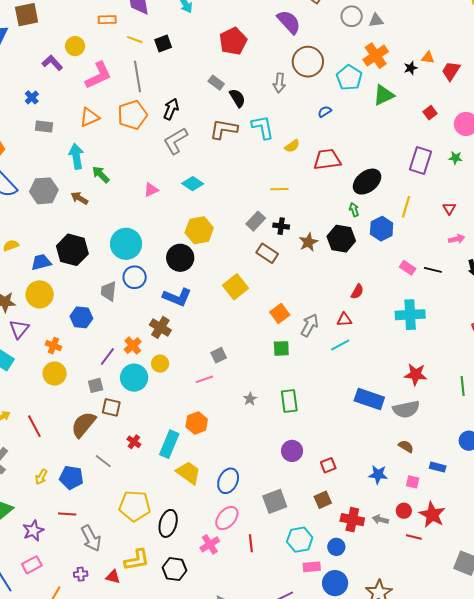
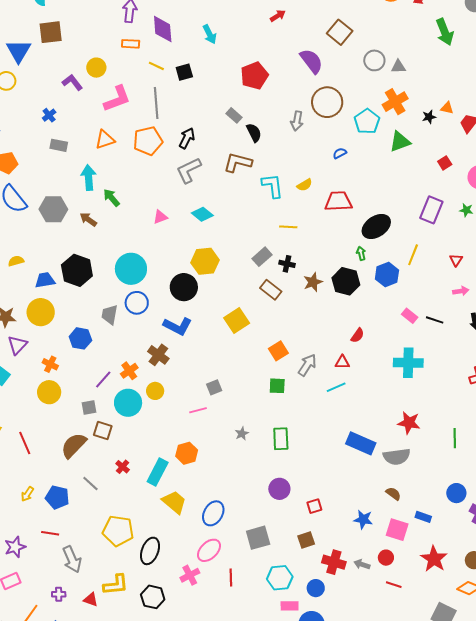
cyan L-shape: (263, 127) -> (273, 186), moved
pink square: (413, 482) -> (397, 530), size x1.6
red star: (432, 515) -> (434, 559), moved

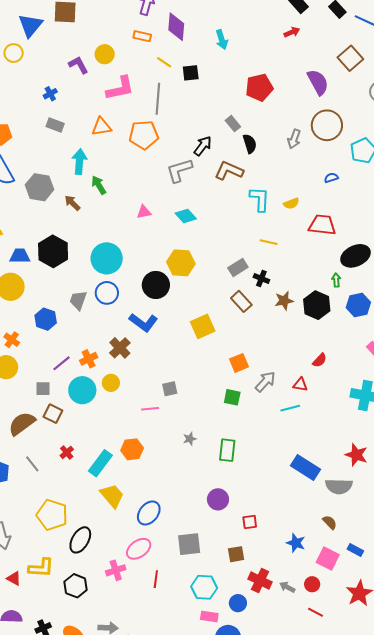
black arrow: (187, 138) -> (203, 146), moved

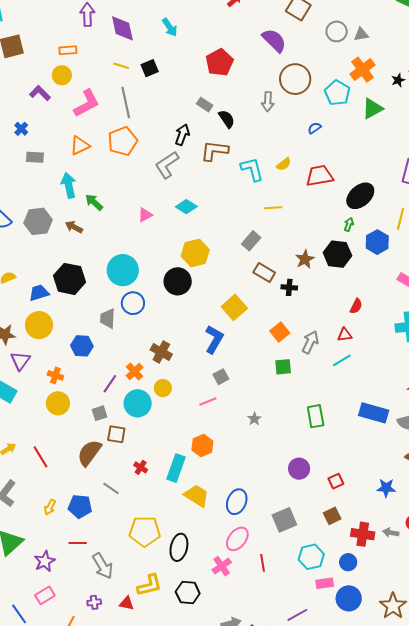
orange rectangle: (142, 36) -> (68, 50), moved
black cross: (261, 279) -> (289, 287), moved
green arrow: (336, 280) -> (349, 224), turned 40
blue L-shape: (143, 322) -> (214, 339), moved, turned -80
green rectangle: (227, 450) -> (316, 416), moved

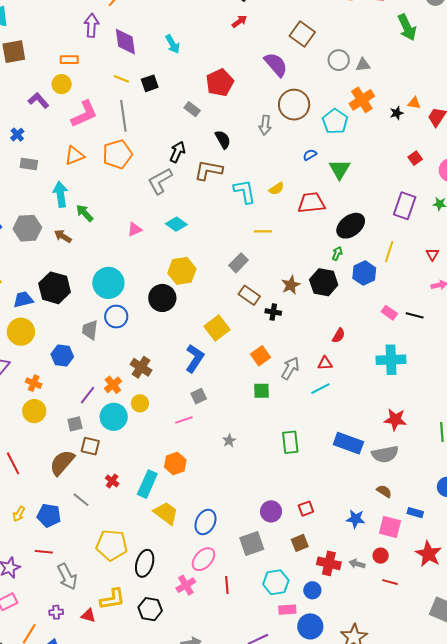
gray rectangle: (205, 105) -> (192, 109), moved
green triangle: (372, 109) -> (340, 169), moved, turned -35
purple circle: (299, 469) -> (271, 511), moved

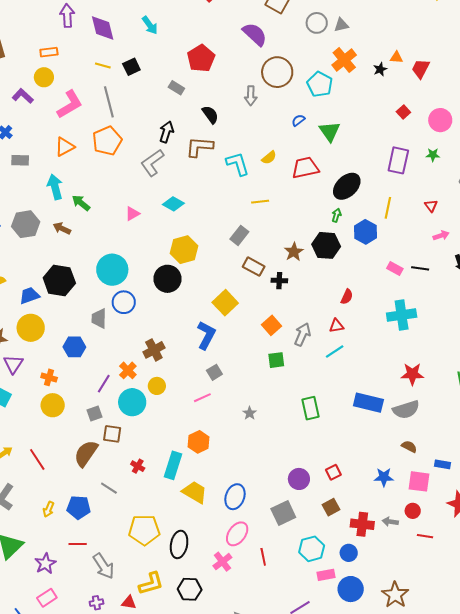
brown cross: (141, 367) -> (154, 350), turned 35

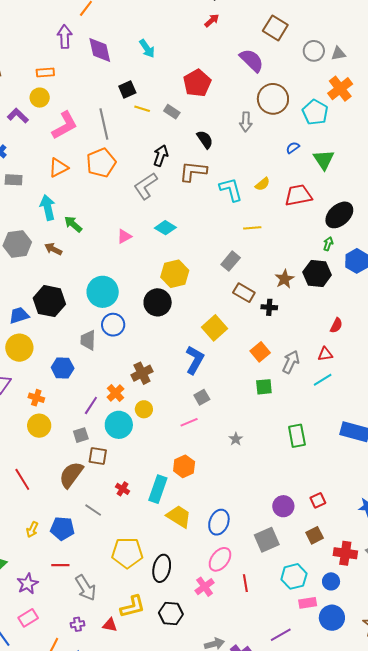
yellow line: (103, 65) -> (142, 109), moved

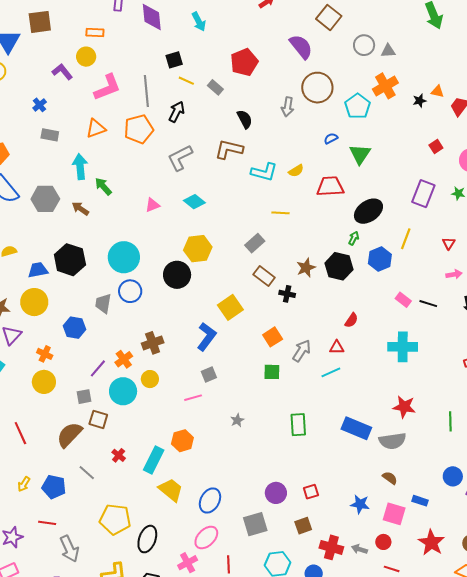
black arrow: (161, 156) -> (177, 112), moved
cyan L-shape: (231, 189) -> (264, 172), turned 112

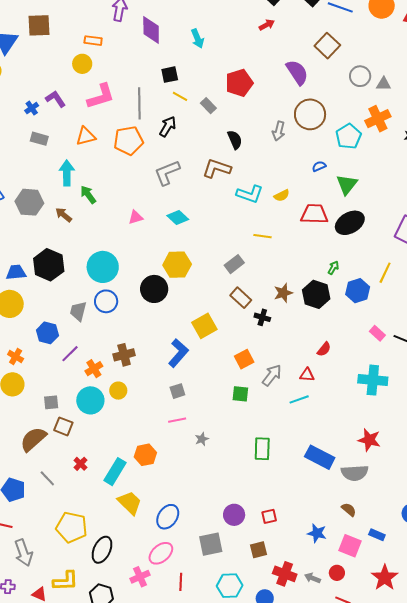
purple L-shape: (62, 72) -> (55, 99), moved
black ellipse: (368, 211) -> (350, 223), moved
purple line: (98, 368) -> (70, 354), moved
pink line: (193, 398) -> (177, 420), moved

